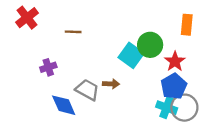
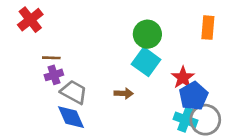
brown line: (73, 32) -> (51, 58), moved
green circle: (150, 45) -> (147, 34), moved
red star: (175, 61) -> (183, 78), moved
gray trapezoid: (87, 90) -> (74, 92), moved

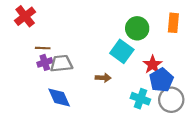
green circle: (147, 34) -> (137, 28), moved
gray trapezoid: (74, 92) -> (61, 63), moved, turned -35
cyan cross: (186, 120) -> (140, 99), moved

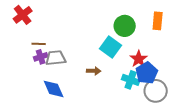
cyan cross: (140, 99) -> (131, 80), moved

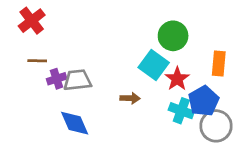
orange rectangle: (158, 21) -> (219, 64), moved
brown line: (39, 44) -> (37, 61), moved
red star: (139, 59) -> (177, 79), moved

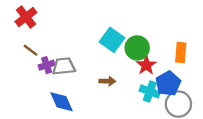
green circle: (173, 36) -> (137, 48), moved
brown line: (37, 61) -> (31, 50), turned 35
cyan square: (154, 65) -> (112, 40), moved

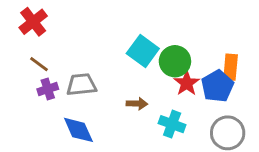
purple cross: (47, 65) -> (48, 89), moved
blue pentagon: (168, 83) -> (217, 86), moved
cyan cross: (150, 91) -> (172, 124), moved

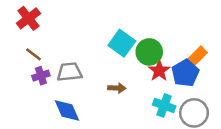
orange rectangle: (231, 67) -> (196, 57), turned 40
cyan cross: (172, 124) -> (164, 105), moved

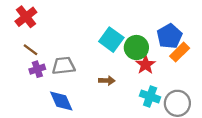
blue pentagon: (185, 73) -> (169, 36), moved

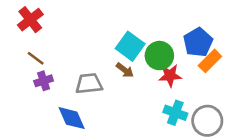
red star: (146, 65) -> (170, 76), turned 30
gray trapezoid: (64, 66) -> (89, 84), moved
brown arrow: (107, 81) -> (125, 70), moved, turned 35

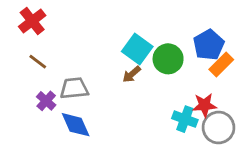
brown arrow: (125, 70) -> (132, 74), turned 102
red star: (170, 76) -> (204, 105), moved
purple cross: (44, 81) -> (46, 101), moved, turned -30
gray trapezoid: (89, 84) -> (74, 88), moved

